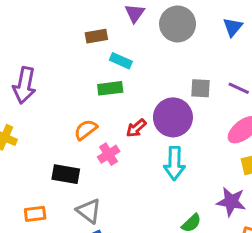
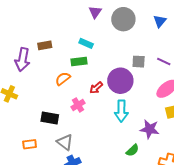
brown rectangle: (96, 36) -> (45, 45), moved
orange semicircle: (86, 130) -> (63, 79), moved
purple star: (231, 202) -> (150, 129), moved

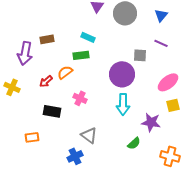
purple line: (164, 62) -> (161, 43), moved
red arrow: (96, 88) -> (46, 81), moved
pink cross: (78, 105) -> (80, 98), turned -32
gray triangle: (65, 142) -> (89, 135), moved

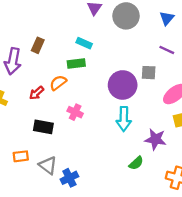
brown rectangle: (47, 39) -> (38, 45), turned -56
gray square: (140, 55) -> (149, 73), moved
gray triangle: (89, 135) -> (48, 165), moved

